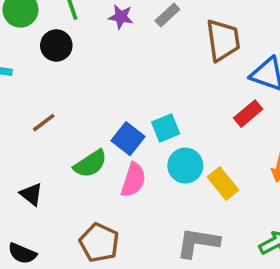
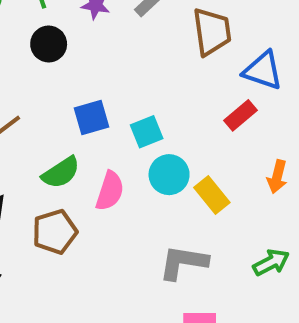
black circle: (56, 45) -> (49, 44), moved
blue square: (128, 139) -> (91, 117), moved, turned 36
brown pentagon: (99, 243) -> (55, 232), moved, turned 30

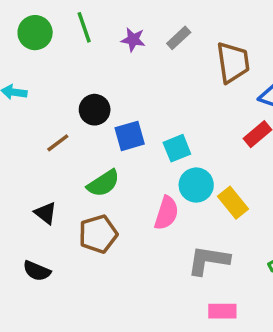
black circle: (49, 44) -> (95, 110), moved
pink semicircle: (110, 191) -> (166, 213), moved

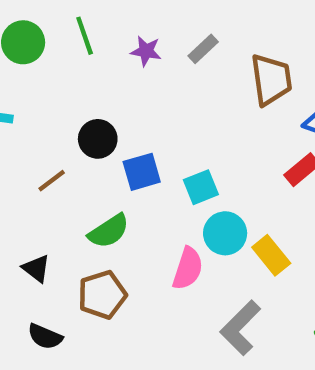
gray L-shape: (208, 260) -> (240, 328), turned -54
black semicircle: (37, 271) -> (45, 337), moved

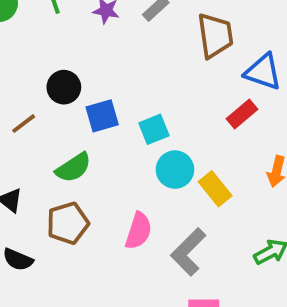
pink semicircle: (188, 268) -> (139, 231), moved

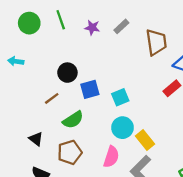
brown line: (24, 124) -> (52, 98), moved
cyan circle: (175, 170) -> (123, 128), moved
yellow rectangle: (215, 189) -> (145, 140), moved

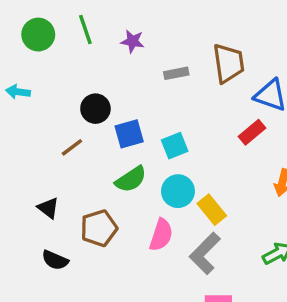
gray rectangle: (121, 26) -> (176, 73), moved, turned 32
green semicircle: (73, 120) -> (131, 179), moved

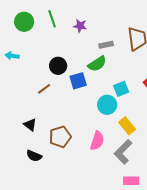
cyan square: (175, 146) -> (121, 89), moved
green semicircle: (131, 179) -> (97, 64), moved
cyan circle: (178, 191) -> (107, 105), moved

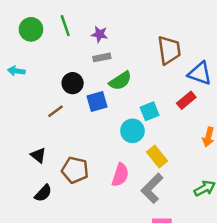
gray rectangle: (106, 45) -> (102, 57), moved
brown pentagon: (60, 137) -> (75, 170), turned 30
black semicircle: (34, 156) -> (43, 193), turned -70

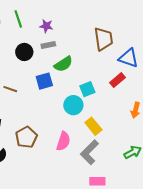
black circle: (73, 83) -> (24, 52), moved
brown line: (55, 111) -> (10, 89), turned 56
brown pentagon: (75, 170) -> (26, 137), turned 30

